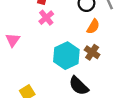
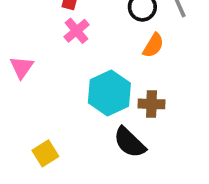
brown cross: (92, 52) -> (151, 104), moved, turned -32

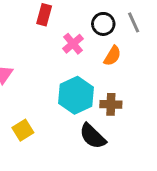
pink cross: (76, 31) -> (73, 44), moved
yellow square: (45, 153) -> (23, 130), moved

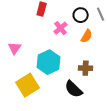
cyan hexagon: (76, 95) -> (49, 62), moved
yellow square: (23, 130) -> (28, 85), size x1.6

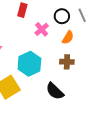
brown cross: (86, 68) -> (67, 62), moved

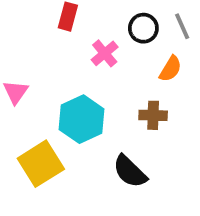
orange semicircle: (68, 37) -> (171, 69), moved

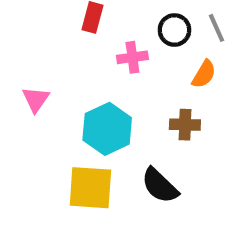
pink cross: (105, 53) -> (132, 57), turned 32
yellow square: (41, 164) -> (90, 188), moved, turned 36

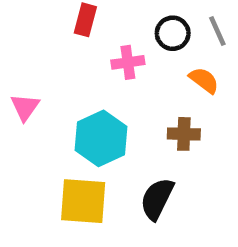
orange semicircle: (204, 74) -> (204, 80), turned -84
black semicircle: (160, 186) -> (157, 199), turned 72

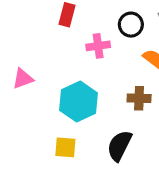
pink triangle: (25, 107) -> (23, 79), turned 35
yellow square: (83, 201) -> (65, 147), size x0.6

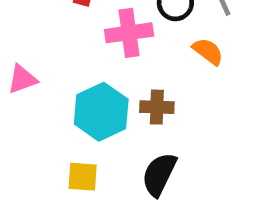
pink cross: (98, 46) -> (129, 33), size x1.4
brown cross: (139, 98) -> (157, 107), moved

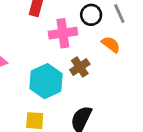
brown cross: (157, 107) -> (80, 67), moved, turned -36

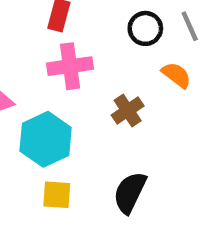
pink cross: (63, 33) -> (70, 66), moved
cyan hexagon: (46, 81) -> (46, 139), moved

